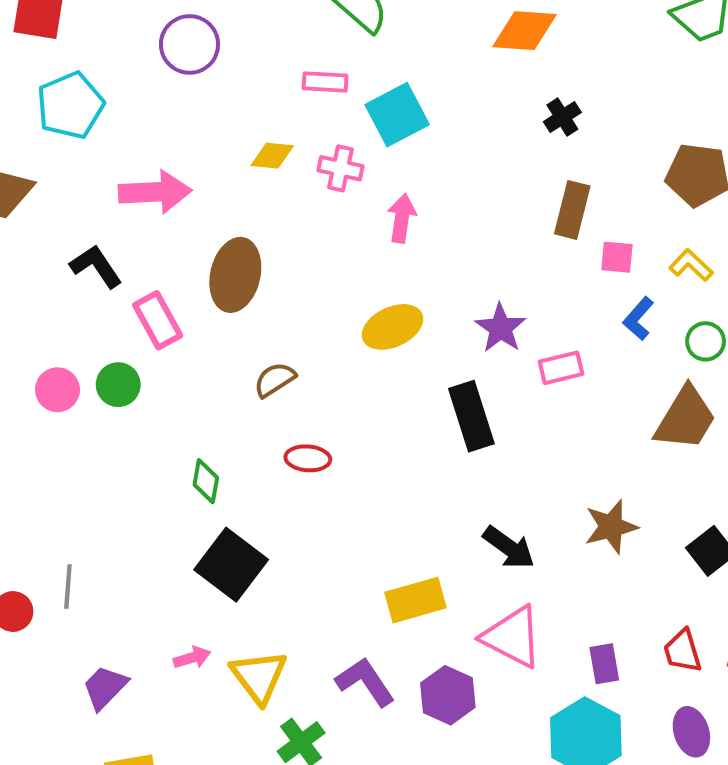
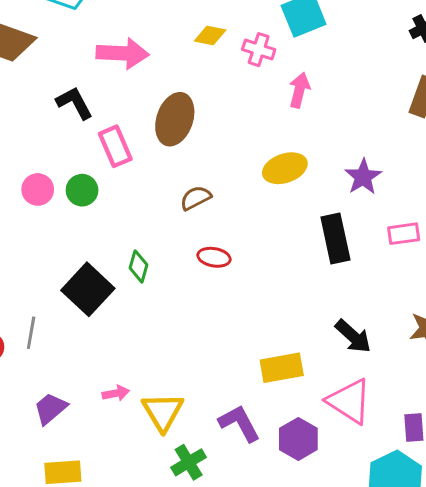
pink rectangle: (561, 368) -> (404, 234), moved
black square: (231, 565) -> (88, 289), moved

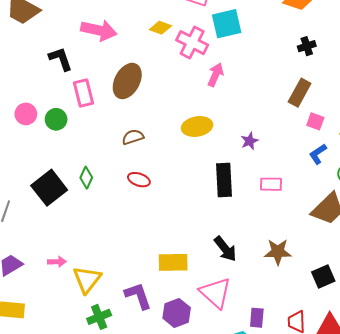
pink cross: (259, 50) -> (192, 43), size x1.4
purple star: (363, 177) -> (250, 141), size x0.7

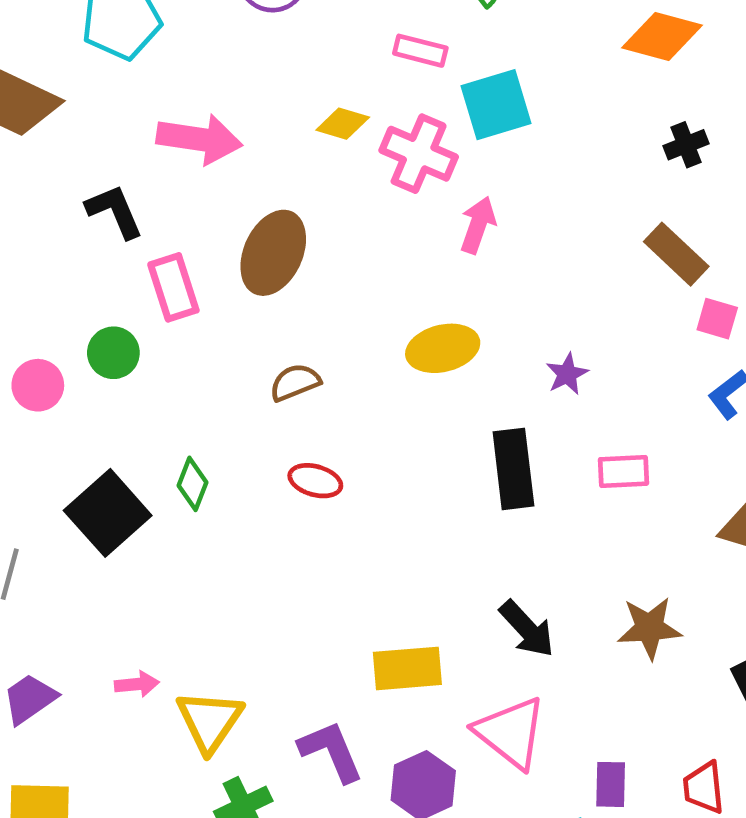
brown rectangle: (300, 93) -> (676, 254), turned -72
pink circle: (26, 114) -> (38, 385), moved

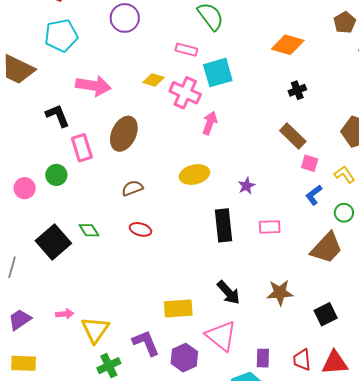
green diamond: (193, 484) -> (89, 230), turned -55

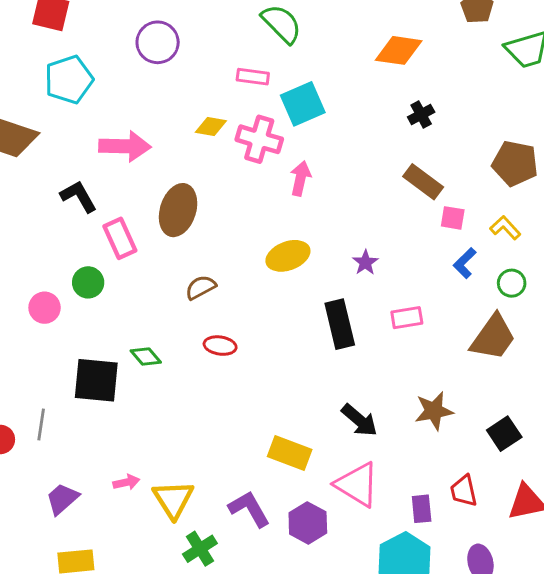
black square: (53, 242) -> (96, 380), turned -36
yellow rectangle: (178, 309) -> (290, 453), turned 32
red trapezoid: (302, 360) -> (464, 491), moved

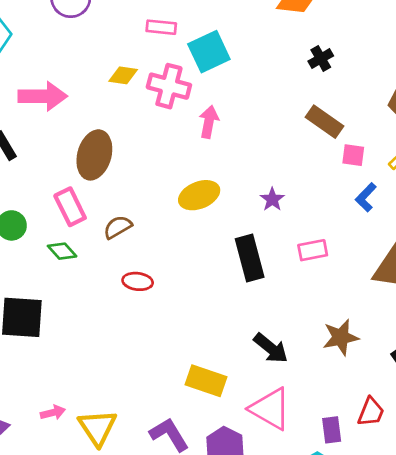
pink rectangle: (120, 238) -> (70, 207), moved
green diamond: (146, 356) -> (62, 251), moved
red trapezoid: (464, 491) -> (371, 412), turned -144

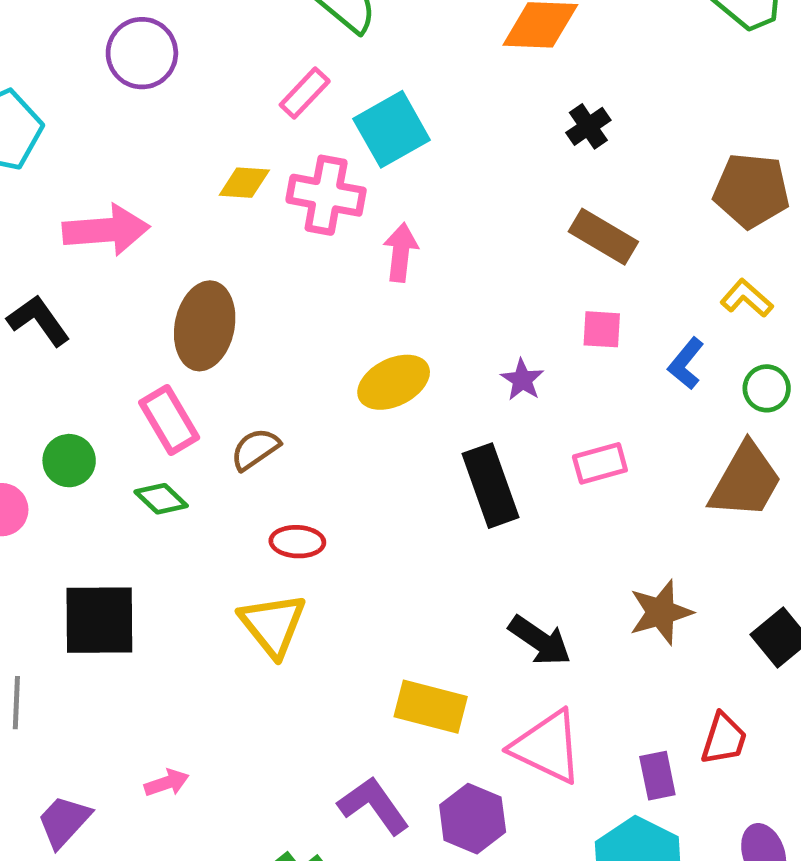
pink rectangle: (161, 27) -> (305, 93), turned -48
pink square: (353, 155) -> (602, 329), moved
yellow triangle: (97, 427) -> (273, 625), moved

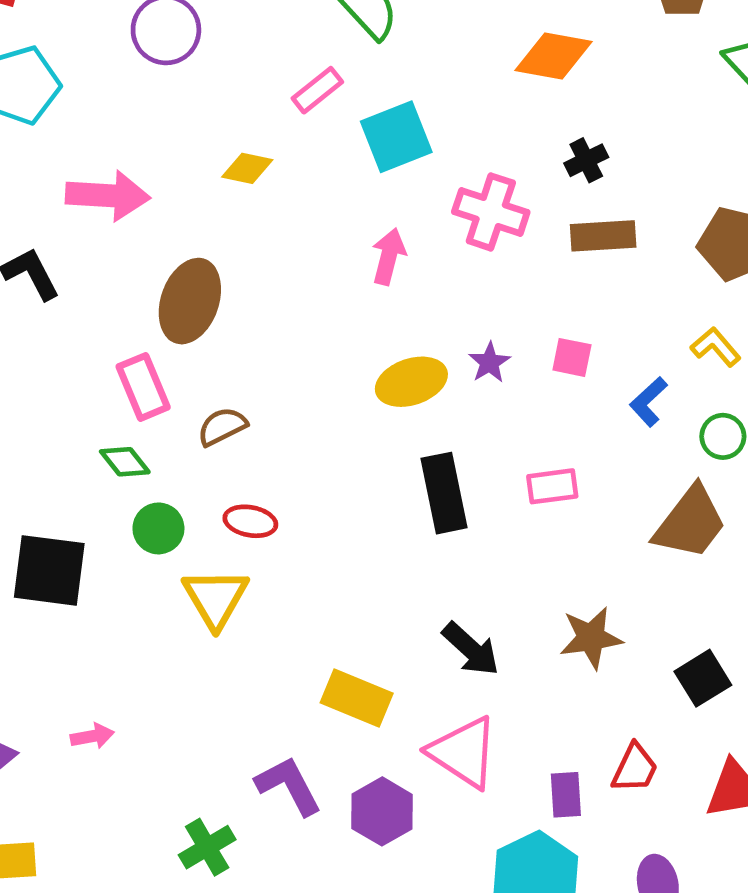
pink cross: (326, 195) -> (491, 212), moved
brown rectangle: (603, 237) -> (603, 236), moved, turned -42
purple star: (522, 380) -> (489, 362), moved
yellow ellipse: (394, 382) -> (411, 382), moved
green circle: (69, 461) -> (158, 528), moved

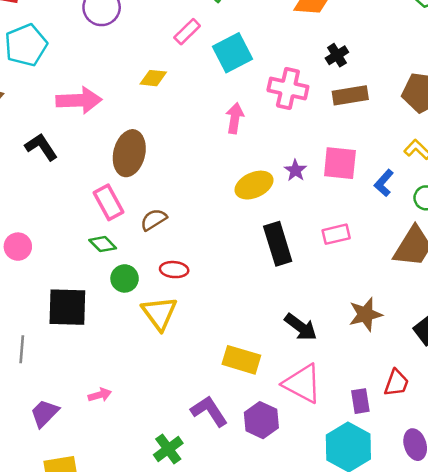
pink square: (572, 357) -> (340, 163), size x1.6

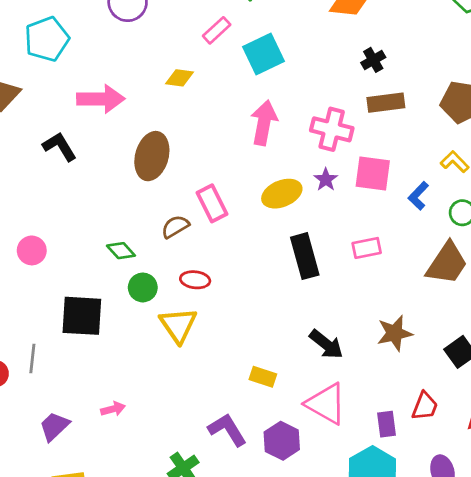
pink cross: (288, 88) -> (332, 129), moved
pink arrow: (235, 118) -> (264, 123), size x1.4
pink rectangle: (109, 202) -> (212, 203), moved
yellow rectangle: (241, 360) -> (263, 377), size x0.7

